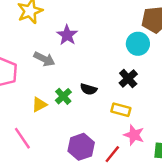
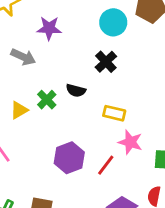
purple star: (67, 35) -> (49, 28), turned -30
cyan circle: (138, 44) -> (113, 22), moved
black cross: (128, 79) -> (106, 62), moved

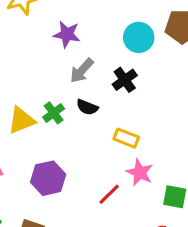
gray arrow: (23, 57) -> (82, 70), moved, turned 100
yellow triangle: (19, 110) -> (21, 120), size x1.4
purple hexagon: (69, 158) -> (48, 178), moved

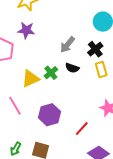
purple star: (67, 34) -> (26, 30), moved
yellow rectangle: (126, 138) -> (101, 70), moved, turned 56
red line: (109, 194) -> (82, 129), moved

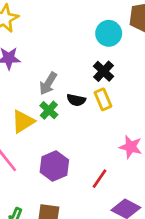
gray arrow: (67, 45) -> (48, 83), moved
yellow rectangle: (101, 70) -> (103, 99), moved

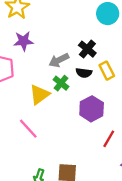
black cross: (103, 71) -> (87, 49), moved
gray arrow: (48, 83) -> (59, 60), turned 36
purple hexagon: (54, 166) -> (92, 109), moved

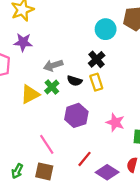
black cross: (87, 49) -> (97, 59), moved
pink line: (28, 129) -> (47, 144), moved
red line: (109, 139) -> (84, 159), moved

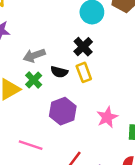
pink star: (115, 122) -> (107, 117), turned 30
pink line: (47, 144) -> (31, 145), turned -36

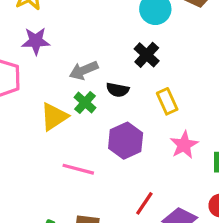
yellow rectangle: (84, 72) -> (167, 101), moved
pink line: (31, 145) -> (78, 169), moved

